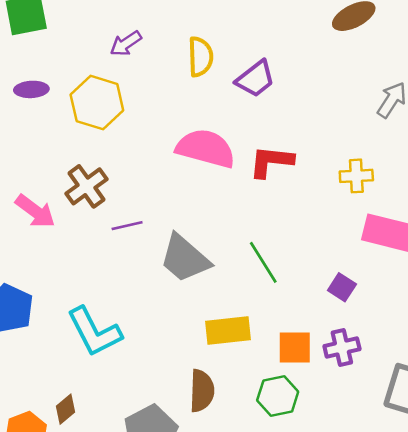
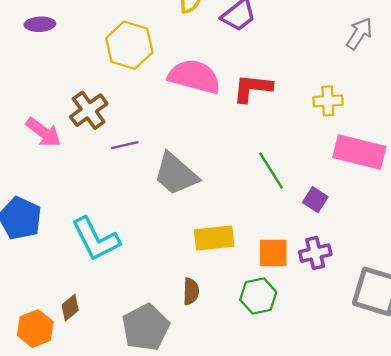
yellow hexagon: (97, 103) -> (129, 45), moved
green line: (263, 262) -> (271, 171), moved
brown semicircle: (202, 391) -> (191, 291), size x0.7

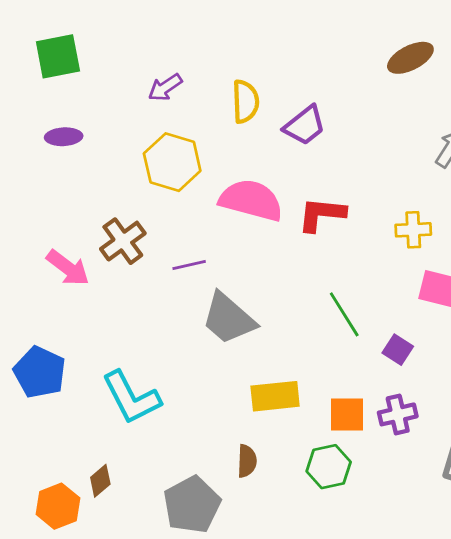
purple line: (125, 145) -> (189, 265), moved

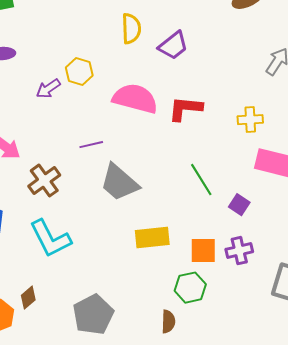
purple arrow: (165, 87) -> (48, 89), moved
yellow hexagon: (172, 162) -> (79, 72), size x0.7
brown cross: (123, 241) -> (44, 181), moved
brown semicircle: (247, 461) -> (168, 322), moved

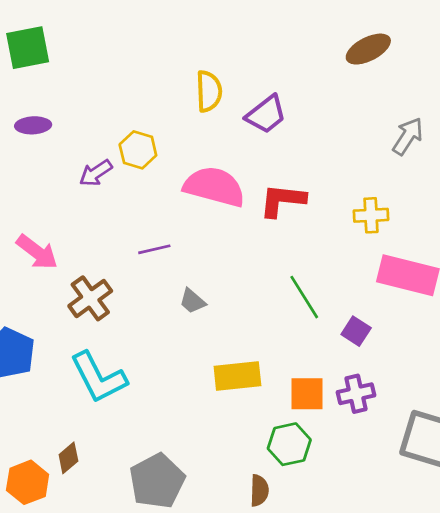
gray trapezoid: (119, 183) -> (192, 301), size x0.5

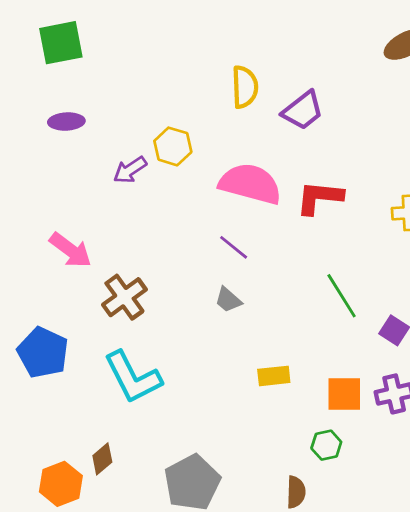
purple line: (154, 249) -> (234, 247), moved, turned 52
yellow rectangle: (237, 376) -> (274, 376), size x0.7
green hexagon: (289, 444) -> (326, 445), size x0.7

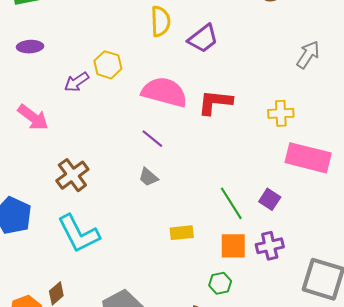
pink arrow: (71, 250) -> (33, 117), moved
green line: (342, 296) -> (231, 203), moved

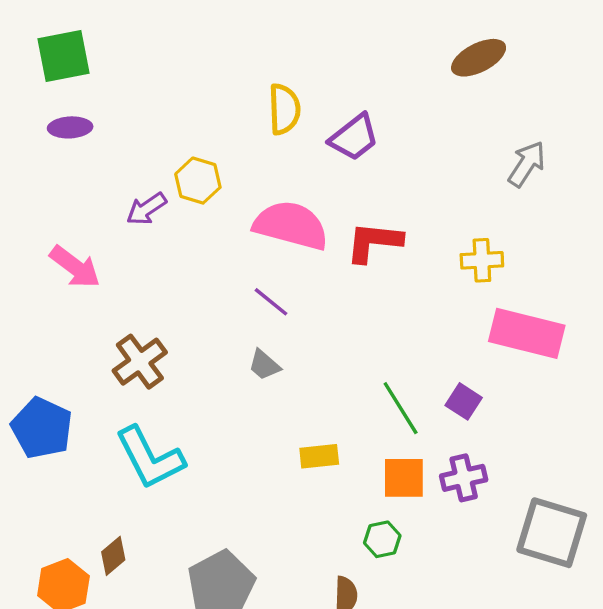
purple ellipse: (30, 47) -> (70, 127), moved

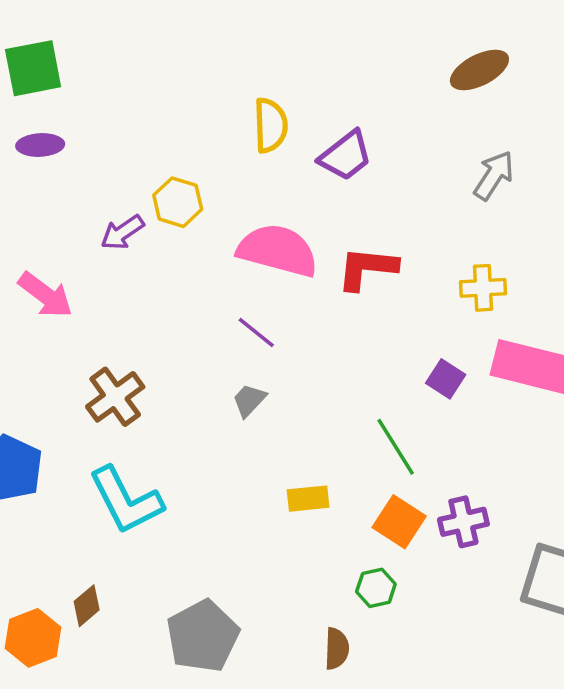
gray arrow: (527, 164) -> (494, 175), moved
gray trapezoid: (264, 365) -> (249, 400), turned 92
purple square: (464, 401) -> (446, 379), moved
orange square: (404, 478) -> (399, 522), turned 33

